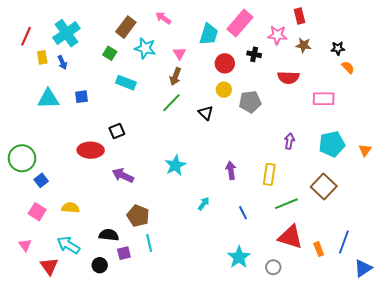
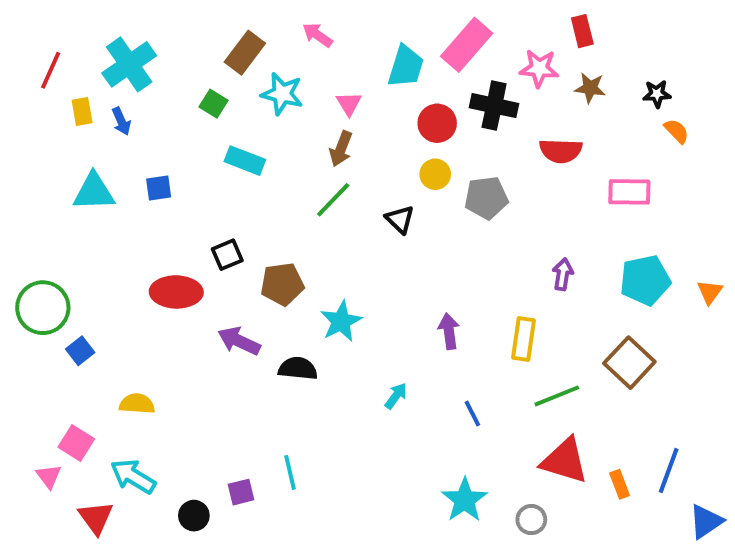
black cross: (254, 54) -> (494, 106), size x1.6
pink square: (37, 212) -> (76, 443), moved
brown pentagon: (138, 216) -> (282, 284), moved, turned -30
black semicircle: (109, 235) -> (298, 368), moved

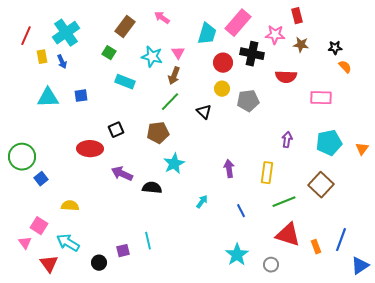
cyan star: (282, 94) -> (152, 57), moved
brown pentagon: (282, 284) -> (158, 133), moved

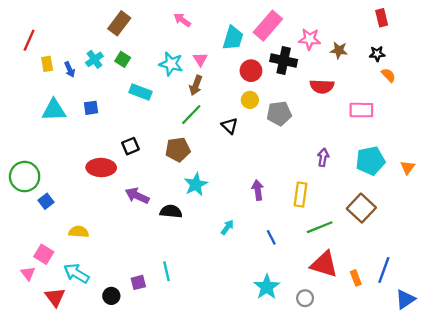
red rectangle: (297, 16) -> (382, 18), moved
brown rectangle: (125, 27) -> (119, 23), moved
cyan cross: (66, 33) -> (94, 59), moved, size x0.6

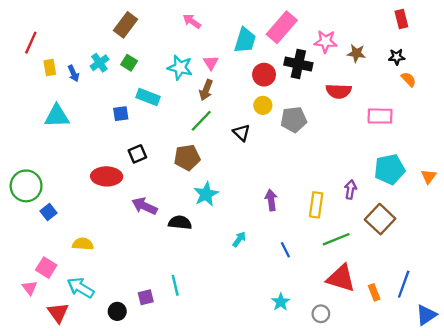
blue square: (91, 108) -> (121, 114), moved
purple arrow: (323, 157) -> (350, 189), moved
cyan star: (267, 287) -> (281, 302), size x0.7

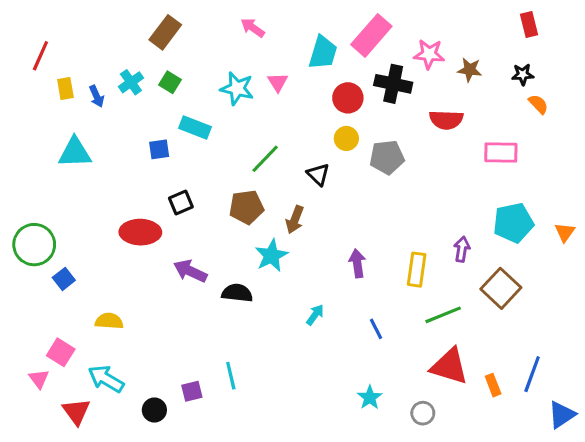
brown arrow: (206, 90) -> (295, 220), moved

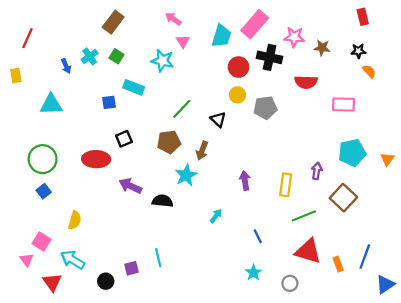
pink triangle: (278, 82) -> (183, 41), moved
yellow rectangle: (65, 89) -> (16, 76), moved
green circle: (34, 245) -> (43, 159), moved
yellow semicircle: (109, 321) -> (75, 220), turned 102
blue line: (376, 329) -> (258, 236), moved

